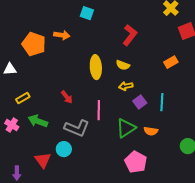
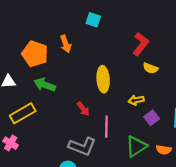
orange arrow: (62, 35) -> (66, 44), turned 63
yellow semicircle: (123, 65) -> (150, 68), moved
red arrow: (67, 97) -> (83, 109), moved
yellow rectangle: (23, 98) -> (23, 113), size x1.6
green arrow: (38, 121) -> (45, 85), moved

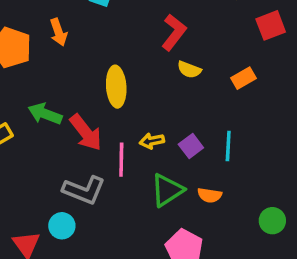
green arrow: (45, 85) -> (45, 114), moved
yellow arrow: (136, 100) -> (152, 141), moved
red arrow: (83, 109) -> (86, 132), size x1.6

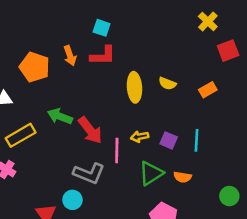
red L-shape: (174, 32) -> (103, 56), moved, turned 52
yellow ellipse: (116, 87) -> (134, 87), moved
purple square: (191, 146) -> (169, 140), turned -30

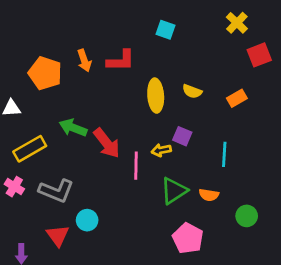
cyan square: (102, 28) -> (165, 30), moved
purple square: (169, 140) -> (182, 136), moved
gray L-shape: (89, 173) -> (56, 191), moved
green circle: (229, 196) -> (247, 216), moved

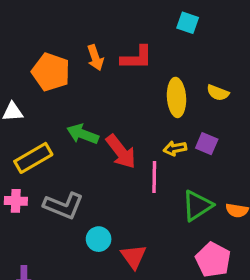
yellow arrow: (161, 150) -> (175, 148), moved
pink cross: (14, 187) -> (16, 201), turned -30
red triangle: (58, 236) -> (134, 257), moved

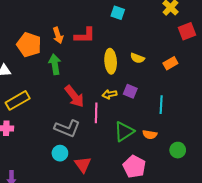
green arrow: (83, 134) -> (55, 64), moved, turned 60
gray L-shape: (64, 206) -> (67, 128), moved

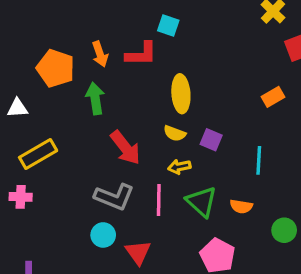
cyan square: (118, 13) -> (168, 25), moved
yellow semicircle: (137, 58) -> (175, 133), moved
yellow arrow: (110, 94) -> (179, 167), moved
pink line: (96, 113) -> (159, 200), moved
green triangle: (124, 131) -> (202, 202), turned -45

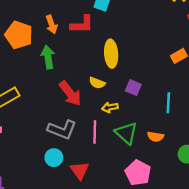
yellow semicircle: (175, 133) -> (97, 83), moved

